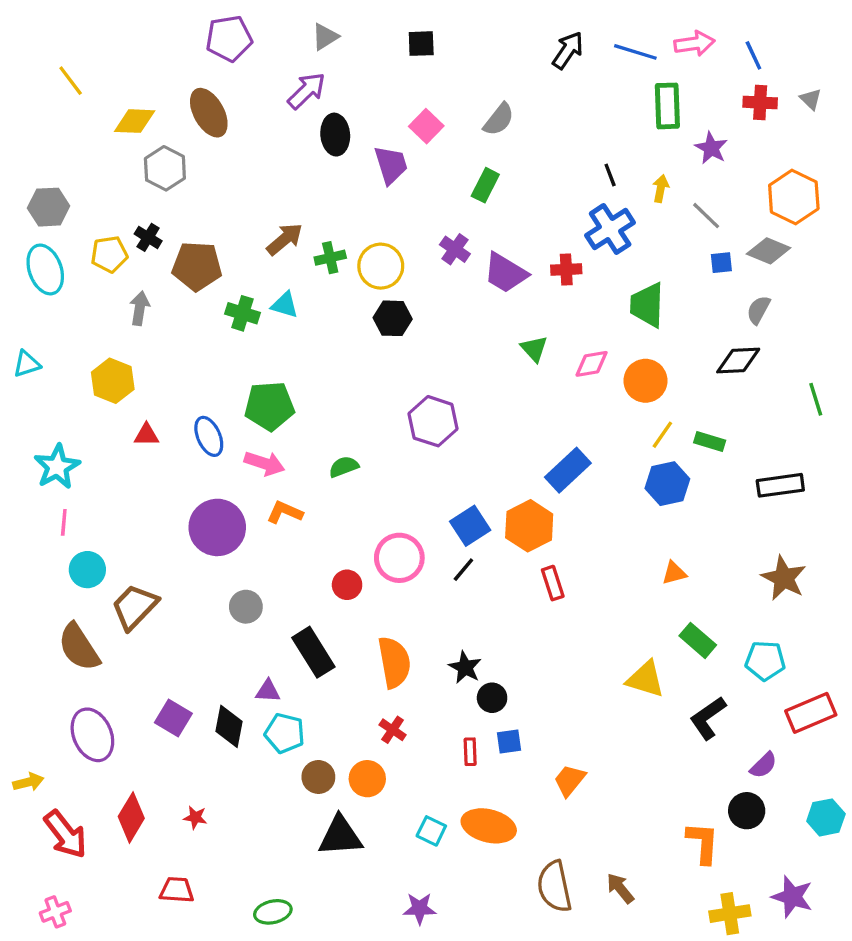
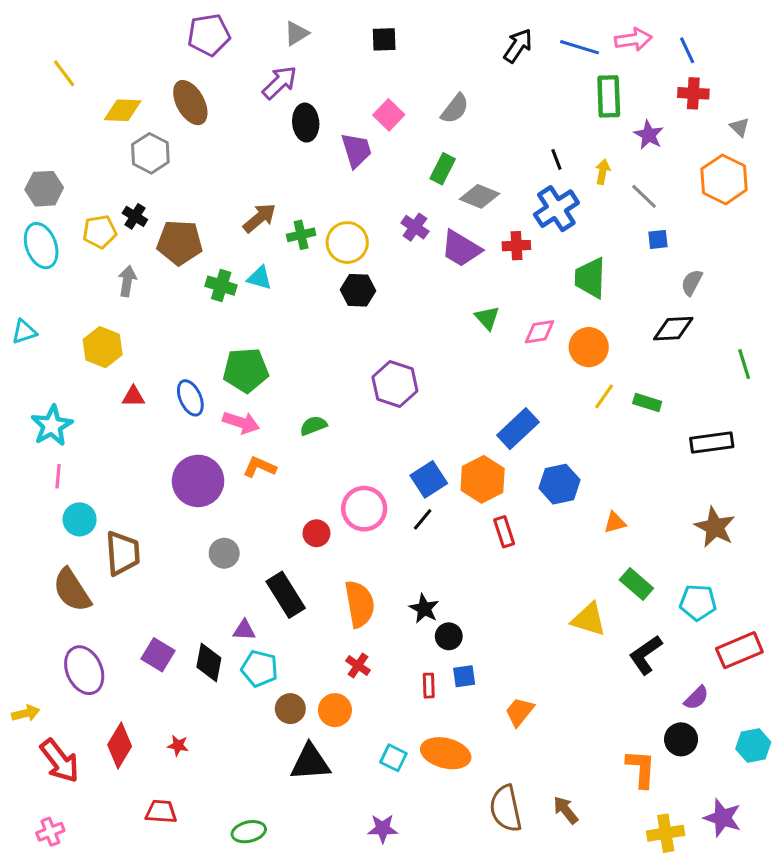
gray triangle: (811, 99) -> (739, 127), moved
gray diamond: (769, 251) -> (480, 196), moved
blue hexagon: (667, 484) -> (560, 484), moved
brown trapezoid: (135, 607) -> (123, 553), turned 132

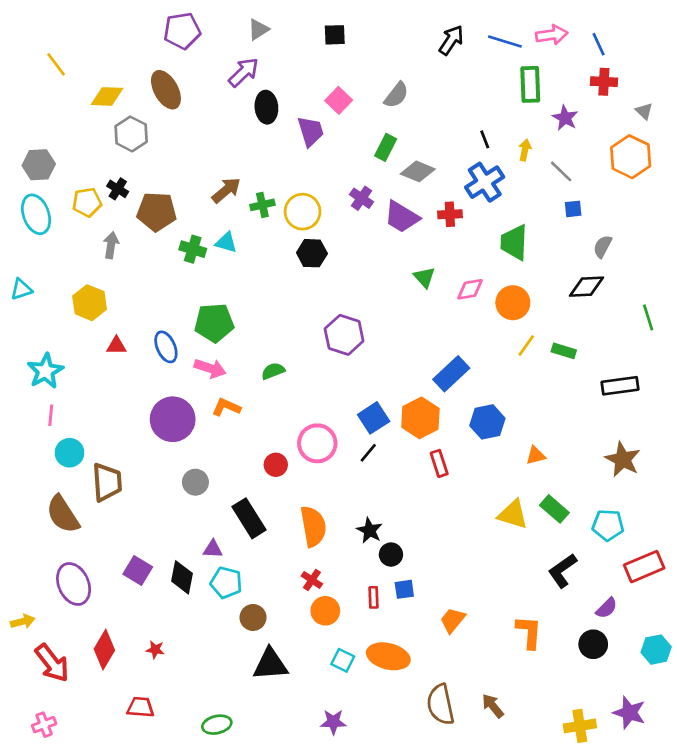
yellow triangle: (589, 619) -> (513, 514), moved
orange circle: (335, 710) -> (325, 611), moved
orange L-shape: (641, 769) -> (529, 632), moved

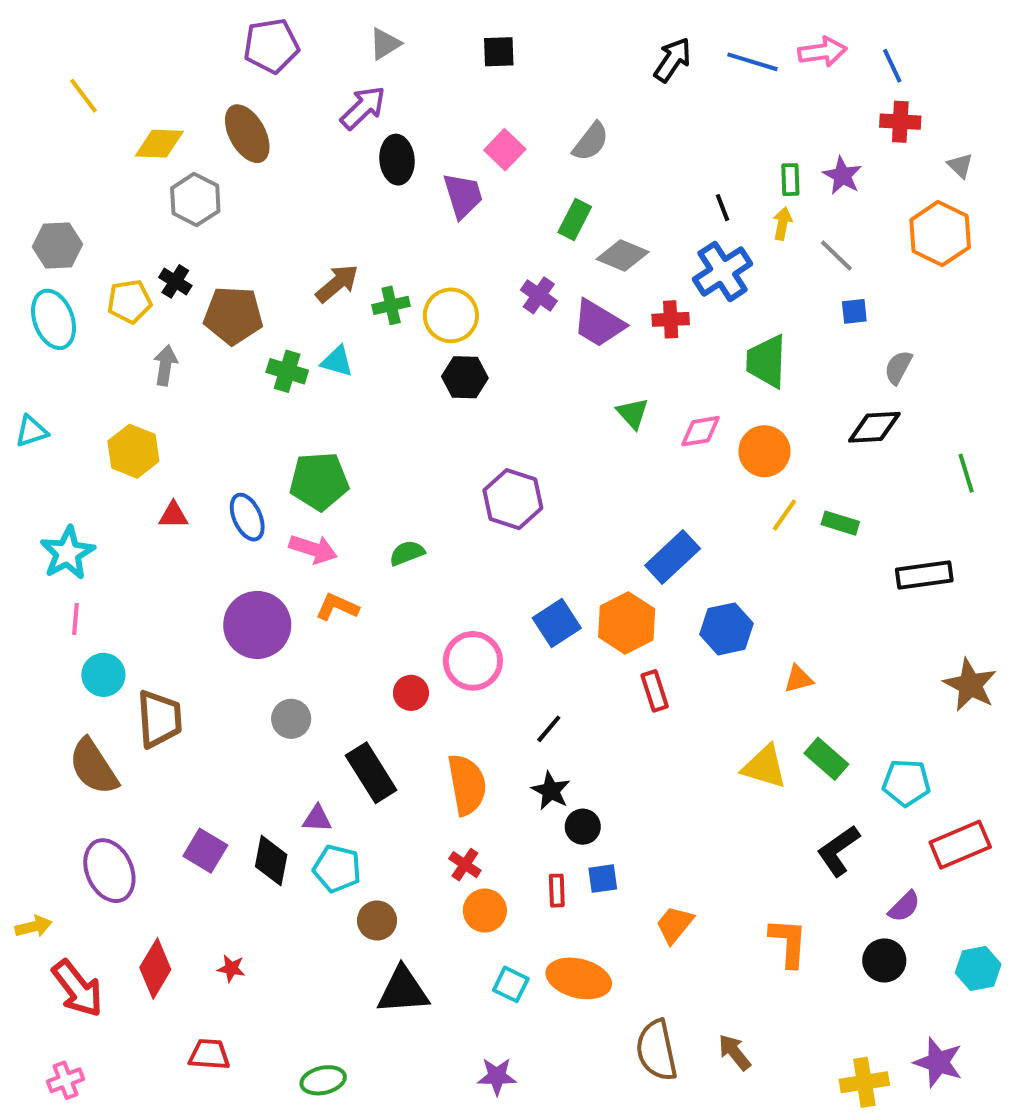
green rectangle: (530, 84) -> (790, 180), moved, size x0.6
black line: (368, 453) -> (549, 729), moved
brown star: (623, 459) -> (970, 685), moved

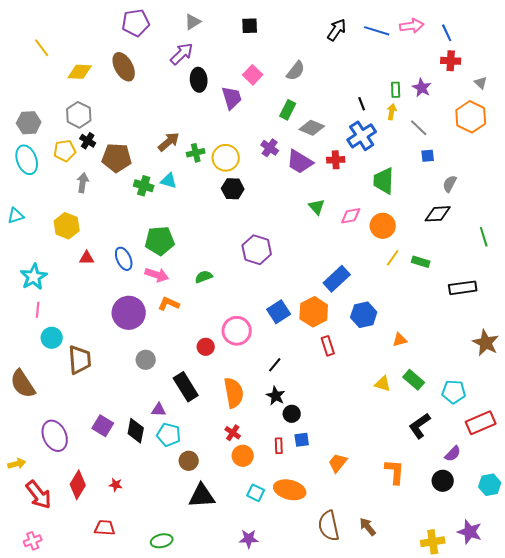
gray hexagon: (195, 200) -> (79, 115), moved
brown semicircle: (93, 767) -> (23, 384), moved
yellow triangle: (764, 767) -> (383, 384), size x0.7

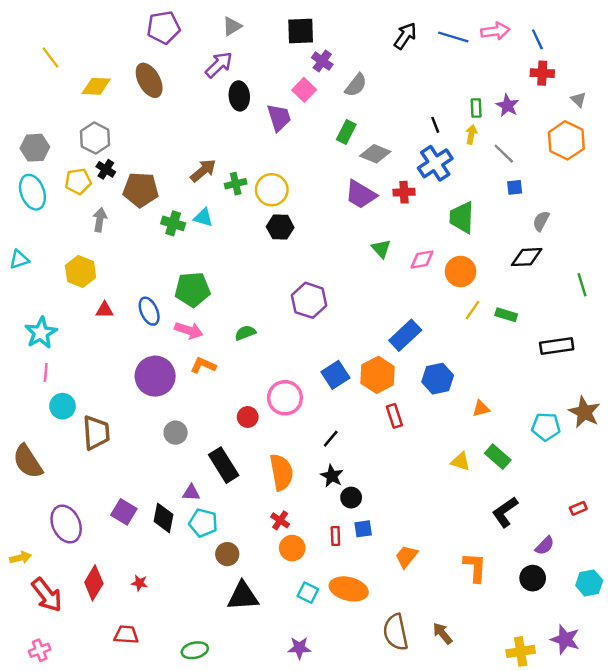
black square: (250, 26) -> (301, 31), size x1.4
purple cross: (270, 148) -> (322, 61), moved
cyan pentagon: (454, 392) -> (546, 427), moved
red rectangle: (481, 423) -> (578, 508), size x0.5

